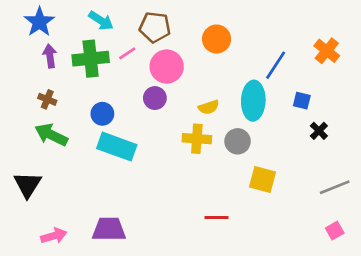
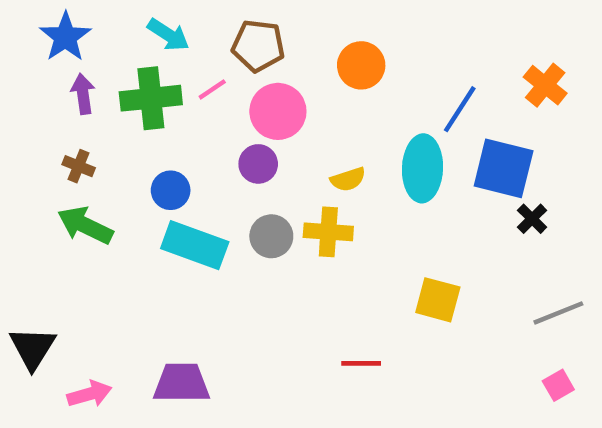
blue square: (302, 101) -> (504, 168), size x2.0
gray circle: (238, 141) -> (271, 236), moved
black triangle: (28, 185) -> (33, 348), moved

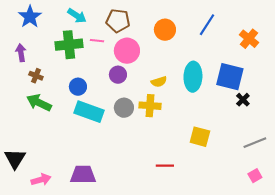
pink line: (212, 89) -> (97, 41), turned 40
purple arrow: (83, 94) -> (21, 53), moved
blue line: (460, 109) -> (207, 25), moved

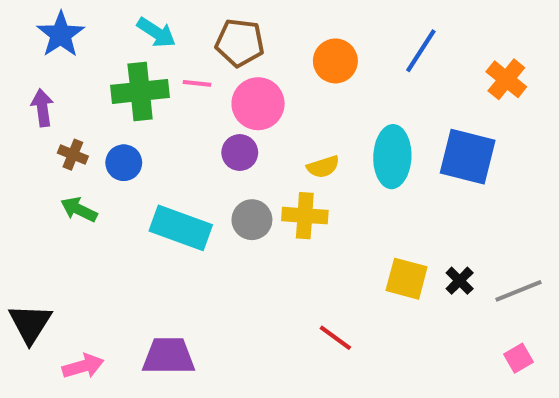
blue circle: (78, 87) -> (124, 163), moved
black cross: (243, 100) -> (460, 281), moved
green arrow: (39, 103) -> (79, 210), size x0.7
red line: (165, 166) -> (335, 338), turned 36

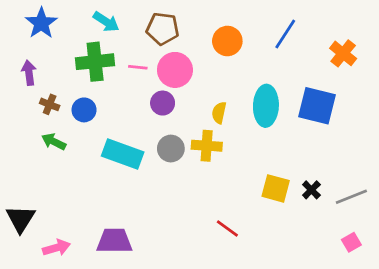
pink line: (197, 83) -> (138, 67), moved
yellow semicircle: (323, 167) -> (219, 113), turned 120

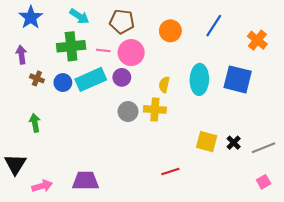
green arrow: (54, 142) -> (35, 123), moved, turned 54
cyan rectangle: (123, 154) -> (91, 79), moved, turned -44
red line: (227, 228) -> (170, 172), turned -54

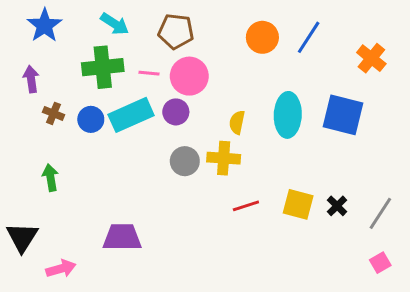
orange circle: (170, 31) -> (262, 37), moved
gray line: (264, 148) -> (380, 213), turned -35
red line: (170, 172) -> (246, 206), moved
purple trapezoid: (86, 181) -> (122, 237), moved

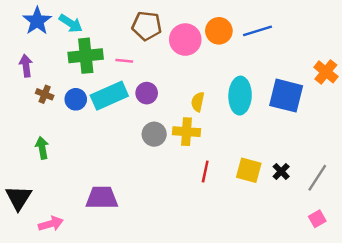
cyan arrow: (115, 24) -> (71, 23), moved
blue line: (309, 37) -> (257, 31), turned 40
orange cross: (371, 58) -> (326, 72), moved
pink circle: (189, 76) -> (185, 40), moved
red line: (246, 206) -> (205, 171), turned -60

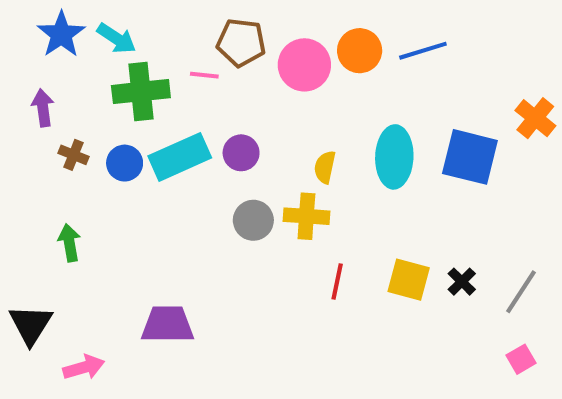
pink line: (124, 61) -> (204, 75), moved

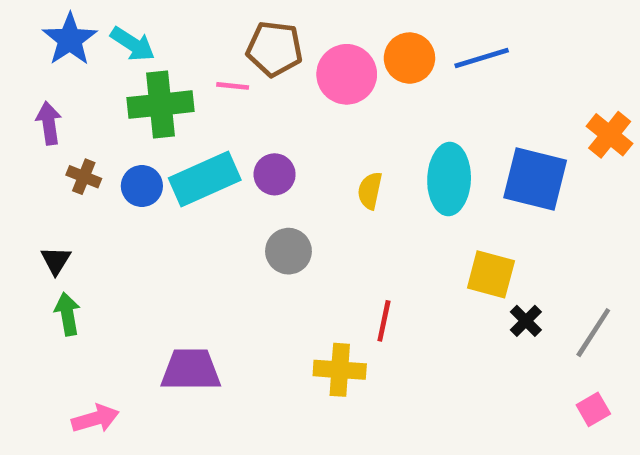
yellow cross: (306, 216) -> (340, 370), moved
green arrow: (69, 243) -> (67, 314), moved
yellow square: (409, 280) -> (491, 274), moved
black triangle: (31, 324) -> (56, 260), moved, size x0.6

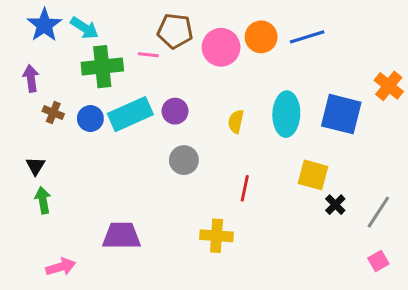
red line: (384, 321) -> (245, 188), moved

